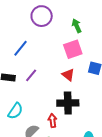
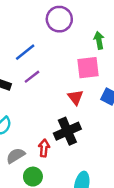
purple line: (31, 75) -> (32, 77), moved
black cross: (68, 103) -> (67, 131), turned -35

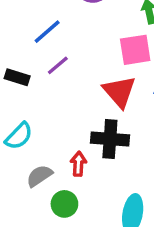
red triangle: (75, 97) -> (119, 92), size x1.5
black cross: (67, 131) -> (110, 139), turned 30

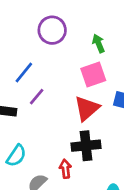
red triangle: (119, 92) -> (87, 108), turned 40

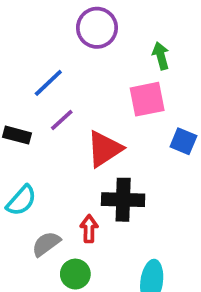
red triangle: (87, 108) -> (104, 149), moved

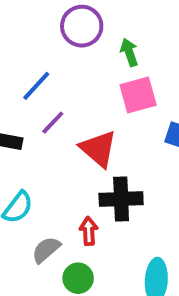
green arrow: (161, 56) -> (129, 52), moved
red triangle: (104, 149) -> (98, 149), turned -42

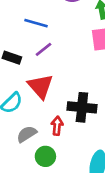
blue line: (36, 86) -> (36, 23), turned 55
red triangle: (98, 149) -> (40, 86), moved

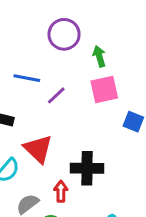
purple line: (44, 49) -> (56, 95), moved

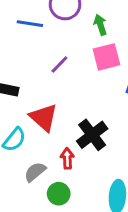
blue line: (27, 78) -> (30, 24), moved
black cross: (87, 168) -> (92, 135), turned -36

